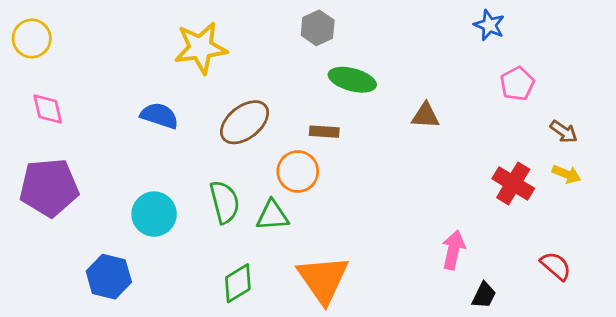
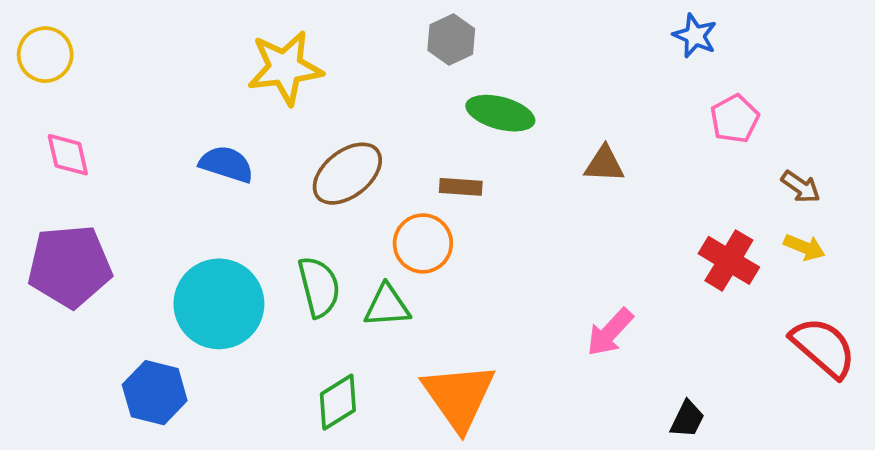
cyan circle: (154, 214) -> (219, 304), size x1.4
pink arrow: (453, 250) -> (610, 332), moved, turned -150
red semicircle: (556, 266) -> (823, 347), moved, size x1.5

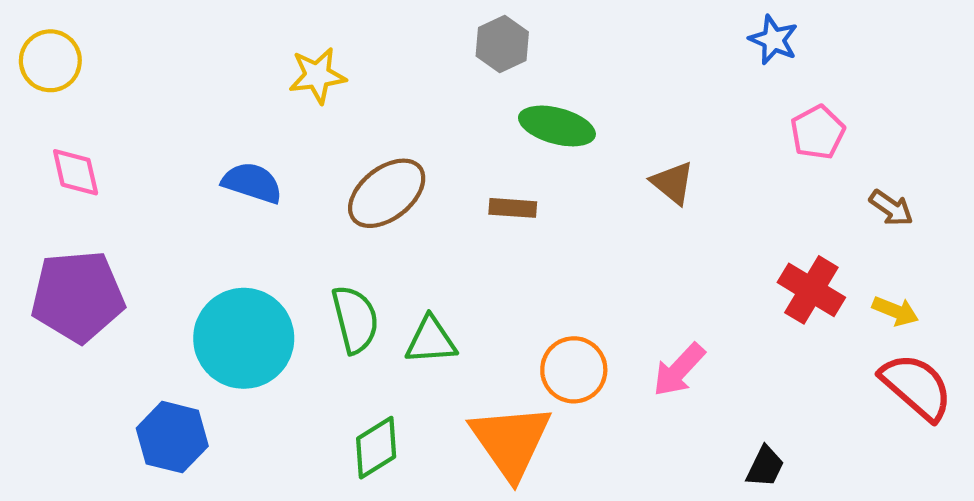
yellow star: (285, 68) -> (317, 76), size x0.7
brown triangle: (604, 164) -> (673, 183), turned 36
orange circle: (423, 243) -> (574, 370), moved
yellow arrow: (804, 247) -> (895, 311), moved

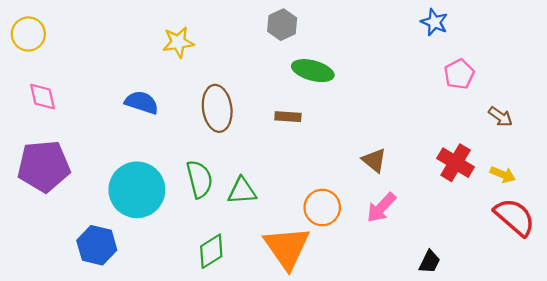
brown triangle: (673, 183) -> (374, 160), moved
brown ellipse: (387, 193) -> (217, 108), turned -60

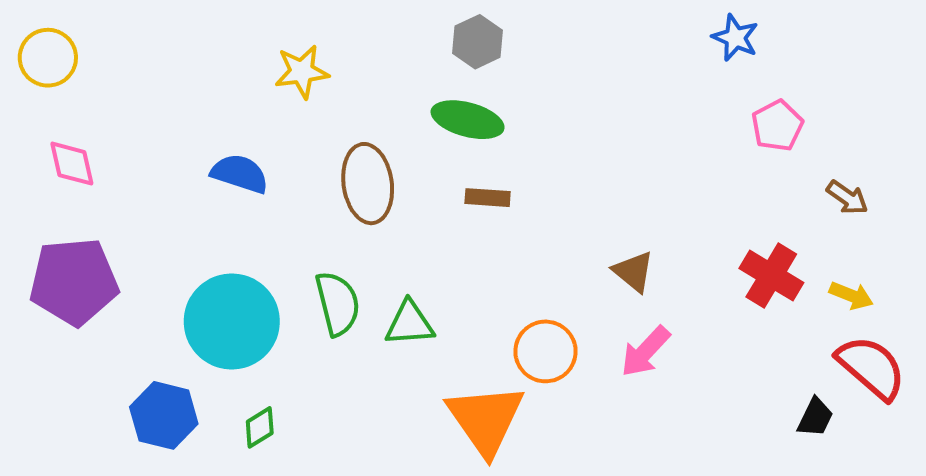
green ellipse: (313, 71) -> (468, 120), moved
green diamond: (211, 251) -> (260, 427), moved, size x0.7
black trapezoid: (430, 262) -> (815, 417), moved

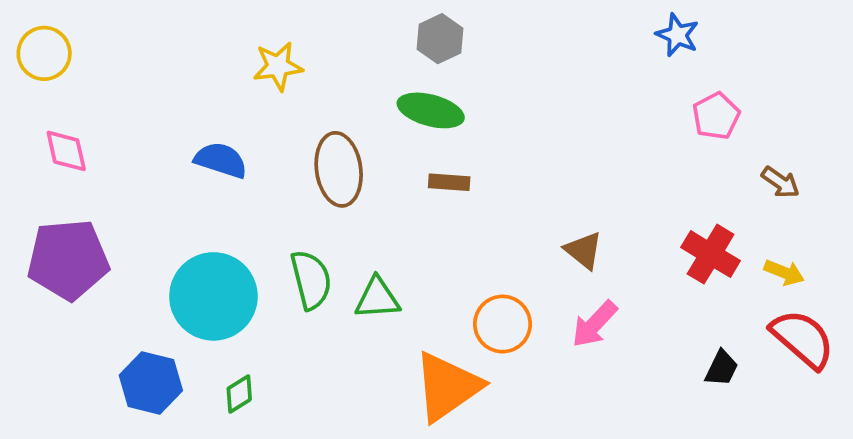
black trapezoid: (815, 417) -> (722, 368), moved
orange triangle: (486, 419) -> (447, 387), turned 30

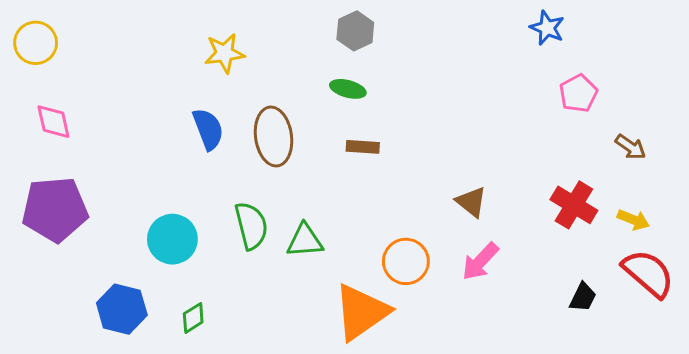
green ellipse: (431, 110) -> (348, 89), size x0.7
blue semicircle: (221, 160) -> (208, 129), moved, turned 51
cyan circle: (213, 296) -> (172, 239), size x0.7

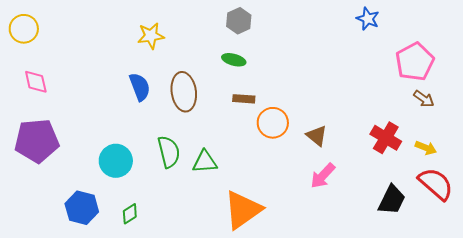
pink pentagon: (578, 93) -> (415, 62), moved, size x1.5
orange circle: (406, 261) -> (273, 123), moved
black trapezoid: (583, 297) -> (392, 200), size x1.5

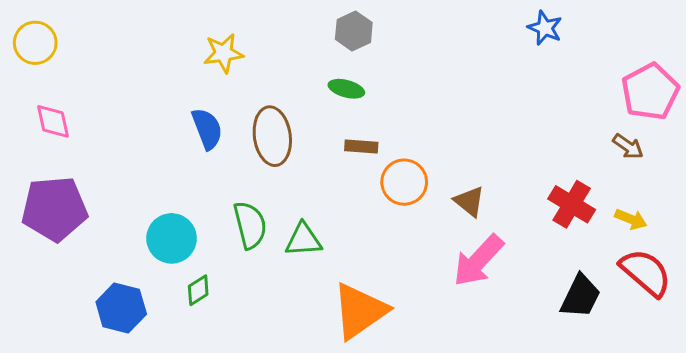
pink pentagon: (415, 62) -> (650, 92), moved
pink arrow: (323, 176) -> (478, 261), size x1.4
green diamond: (130, 214) -> (198, 290), moved

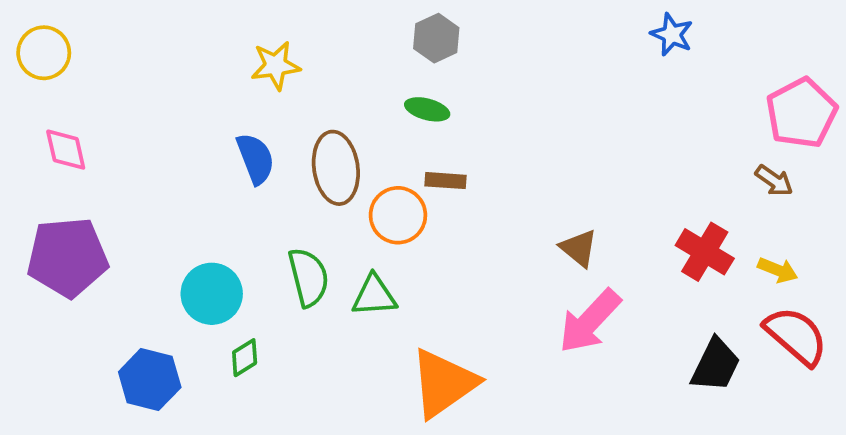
orange circle: (404, 182) -> (398, 215), moved

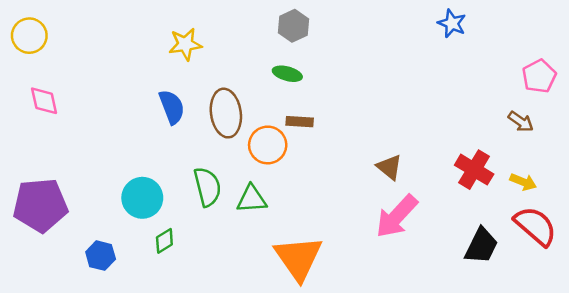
pink pentagon: (801, 113) -> (539, 76), size x0.7
purple pentagon: (67, 257) -> (40, 205), moved
blue hexagon: (150, 380) -> (101, 256), size x0.7
orange triangle: (444, 383) -> (298, 258), turned -30

